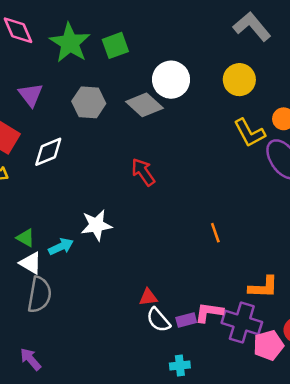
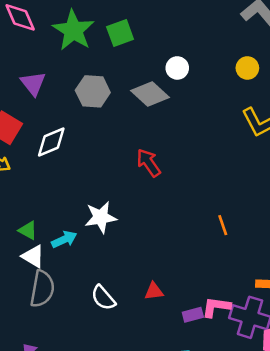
white circle: (171, 80) -> (177, 68), size x0.6
yellow circle: (239, 80) -> (247, 68), size x0.7
white semicircle: (158, 320) -> (103, 298), moved

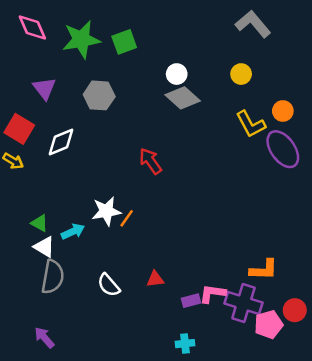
green star: (73, 30) -> (81, 39), turned 30
gray diamond: (150, 94) -> (183, 98), moved
orange line: (223, 225) -> (127, 218), moved, turned 54

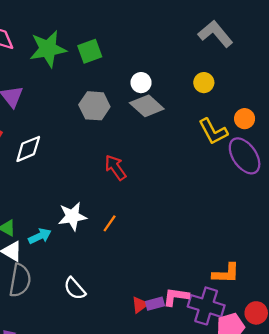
gray hexagon: (99, 95) -> (94, 106), moved
orange line: (127, 218) -> (110, 223), moved
red triangle: (155, 279) -> (140, 305), moved, turned -30

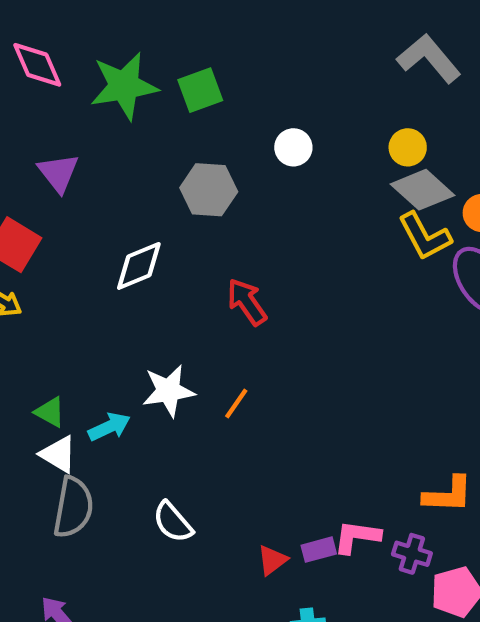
gray diamond: (147, 106) -> (423, 190), moved
white diamond: (28, 149) -> (139, 266), moved
red triangle: (140, 305) -> (272, 560), moved
purple cross: (206, 306) -> (412, 554), size x0.6

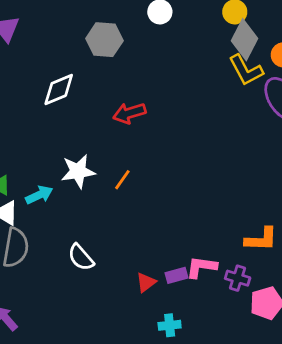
gray diamond: (423, 190) -> (244, 40), turned 75
red arrow: (247, 302) -> (129, 113), turned -72

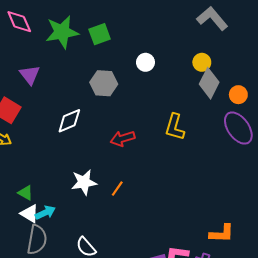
yellow L-shape: (246, 70) -> (175, 127), moved, turned 44
cyan arrow: (39, 195) -> (45, 213), moved

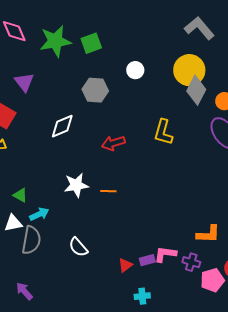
yellow circle: (202, 62) -> (189, 70), size x1.8
orange line: (117, 189) -> (108, 191), turned 56
white triangle: (30, 214) -> (13, 223), moved, turned -42

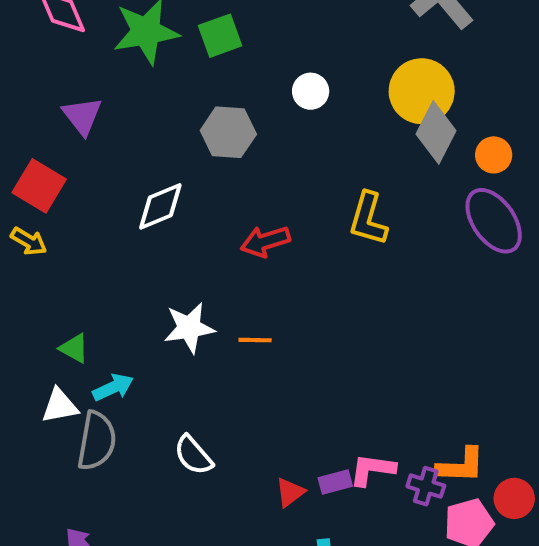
orange L-shape: (208, 234) -> (461, 466), moved

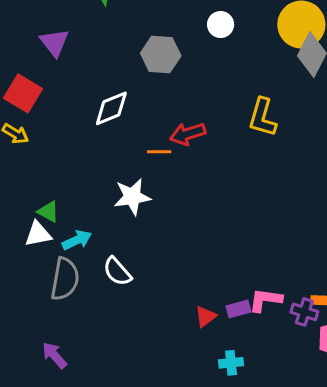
orange line: (255, 340) -> (159, 152), moved
white triangle: (60, 406) -> (38, 234), moved
white semicircle: (193, 455) -> (117, 271), moved

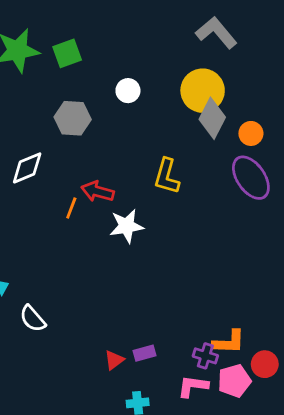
red arrow: (188, 134) -> (98, 191), turned 32
orange line: (159, 152) -> (71, 208), turned -70
white star: (132, 197) -> (127, 226), moved
pink L-shape: (265, 300) -> (193, 386), moved

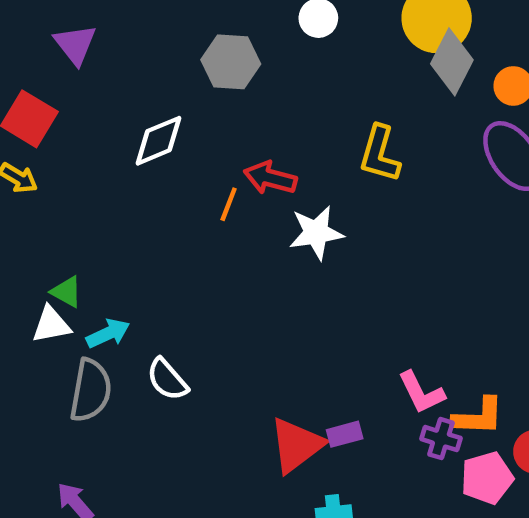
red triangle: (114, 360) -> (296, 445), size x1.8
pink L-shape: (193, 386) -> (421, 393), moved, turned -124

